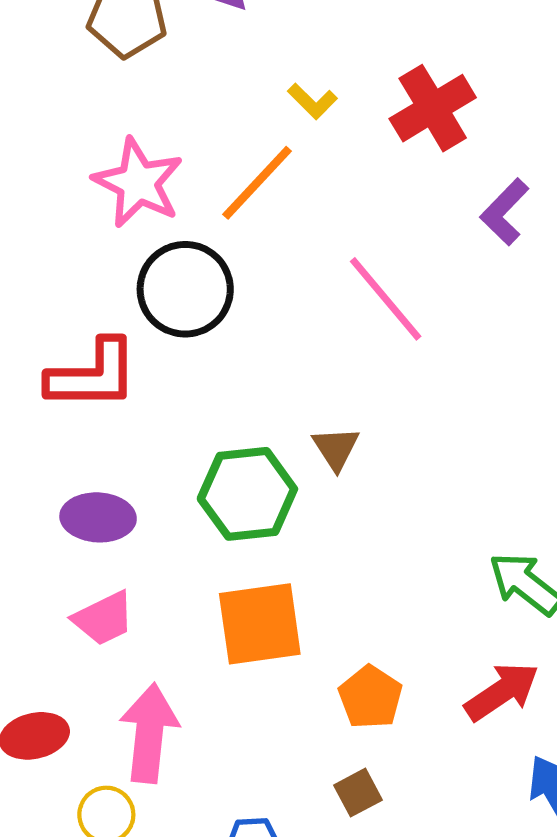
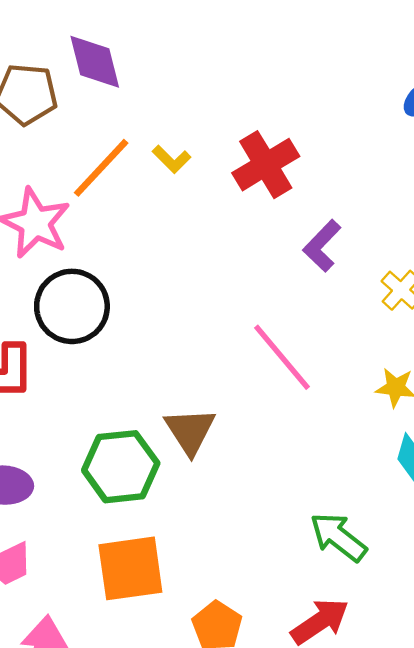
orange line: (257, 183) -> (101, 168), moved
pink line: (386, 299) -> (282, 357), moved
brown triangle: (336, 448) -> (190, 431), size x1.4

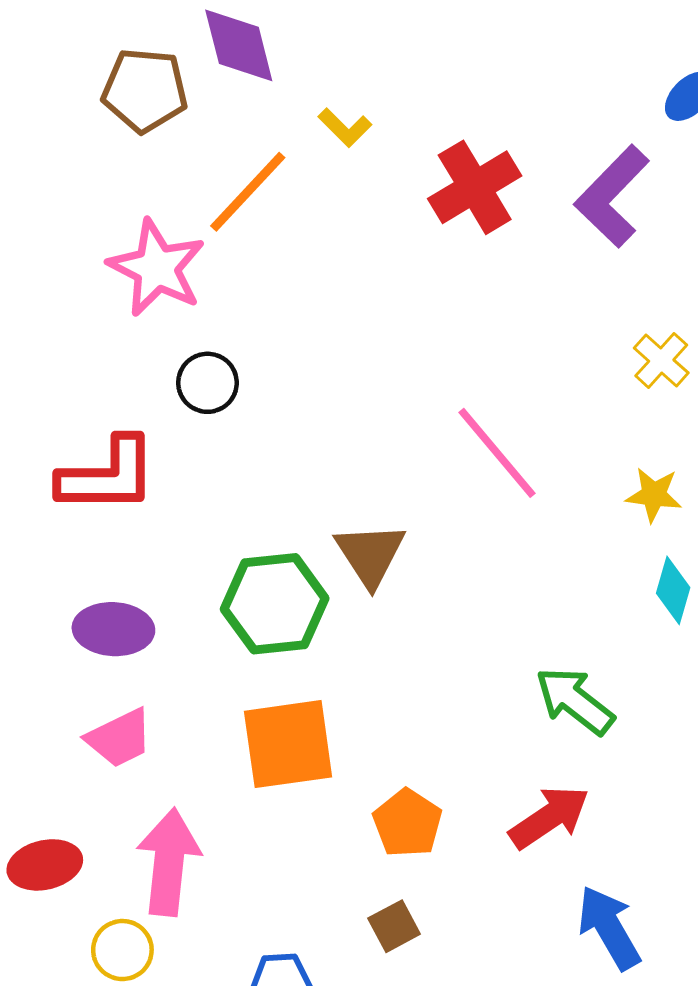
yellow L-shape: (172, 159) -> (345, 128), moved
purple L-shape: (322, 246) -> (612, 196), moved, size x1.4
black circle: (72, 306) -> (207, 383), size x0.6

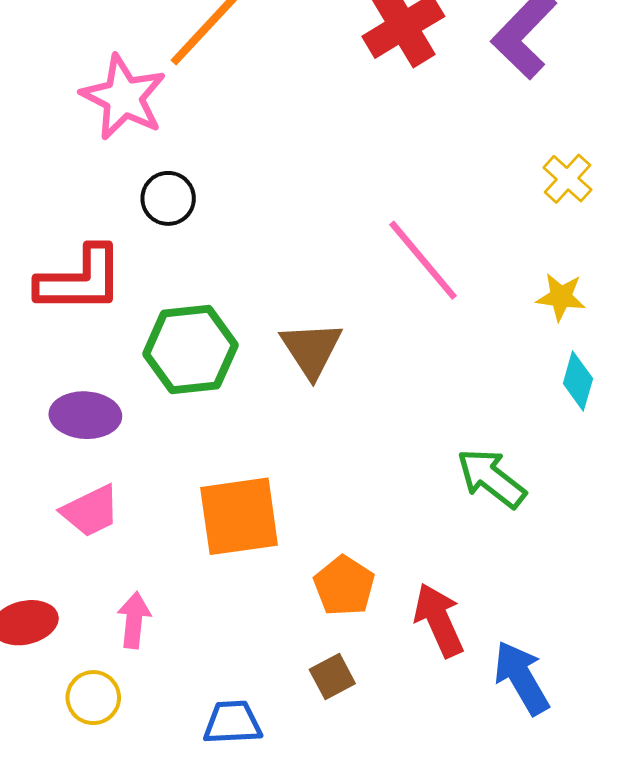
green hexagon: (275, 604) -> (190, 349), moved
red arrow: (549, 817) -> (439, 620), moved, turned -80
pink arrow: (169, 862) -> (134, 620), size x0.6

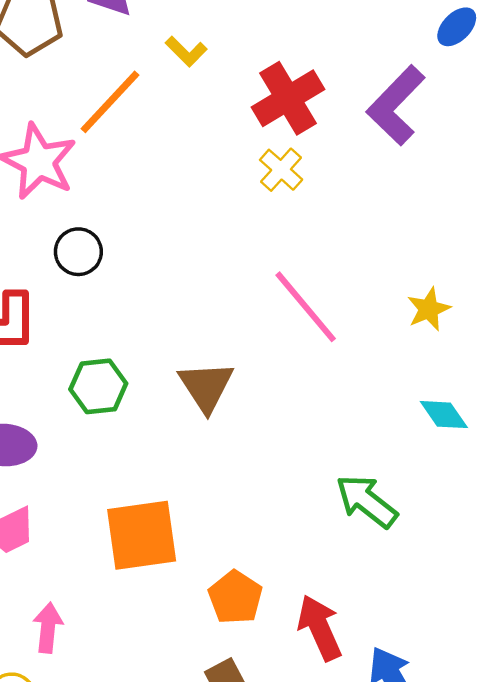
yellow cross: (567, 179) -> (281, 170), moved
yellow star: (561, 297) -> (429, 309), moved, turned -30
green hexagon: (190, 349) -> (98, 386), size x0.7
cyan diamond: (578, 381) -> (444, 415), turned -51

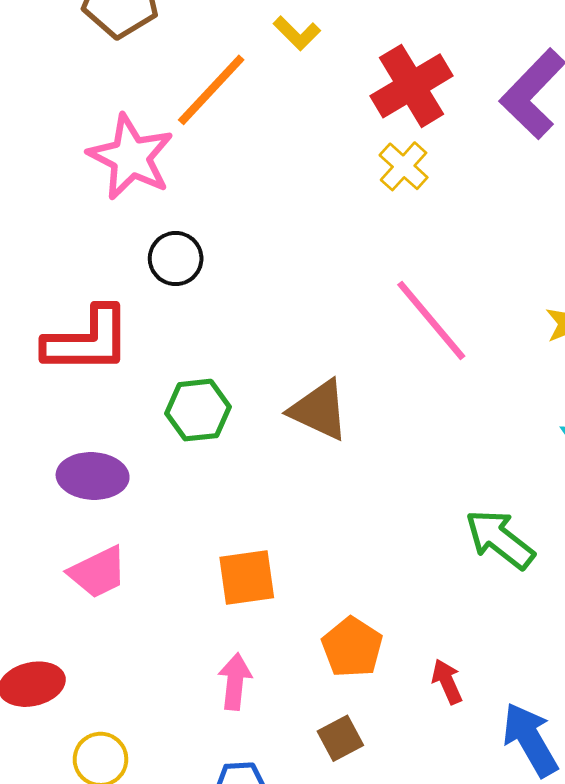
brown triangle: (206, 386) -> (319, 410), turned -32
orange square: (142, 535) -> (247, 577), size x0.7
pink arrow: (48, 628) -> (235, 682), moved
red arrow: (320, 628) -> (447, 682), size x0.6

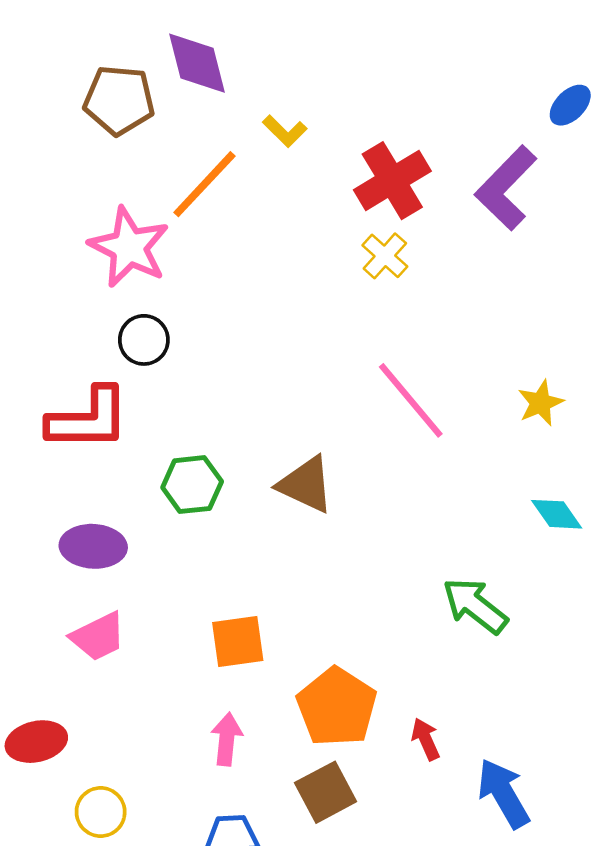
black circle: (176, 259) -> (144, 340), moved
orange pentagon: (352, 647) -> (337, 707), size x1.4
brown square: (340, 738) -> (326, 792), size x1.4

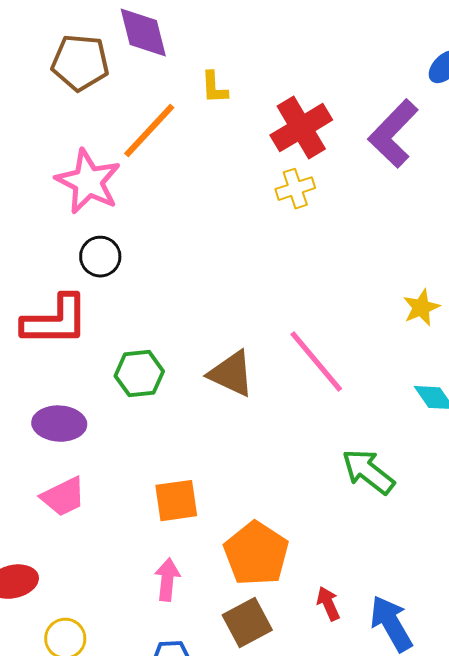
yellow L-shape: (285, 131) -> (214, 88), turned 42
yellow cross: (385, 256) -> (295, 189), turned 30
pink line: (411, 400) -> (316, 362), moved
red arrow: (426, 739) -> (328, 604), moved

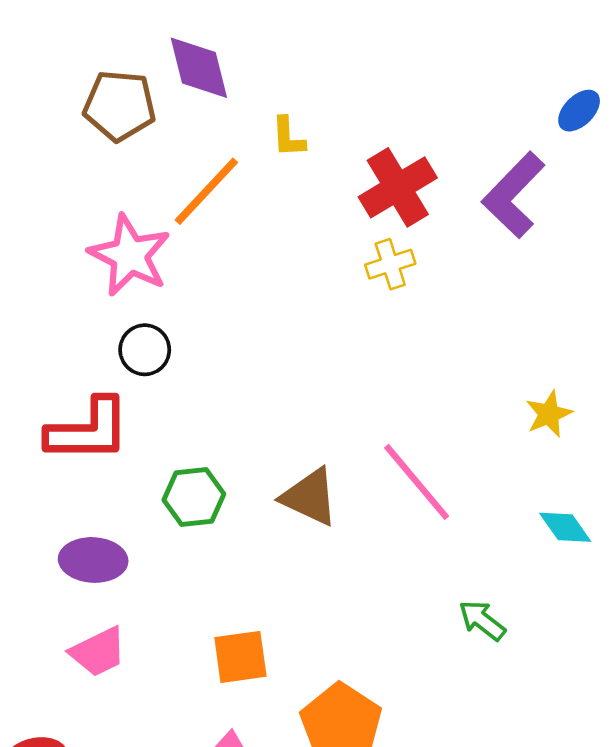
green arrow: (368, 472) -> (482, 620), size x0.7

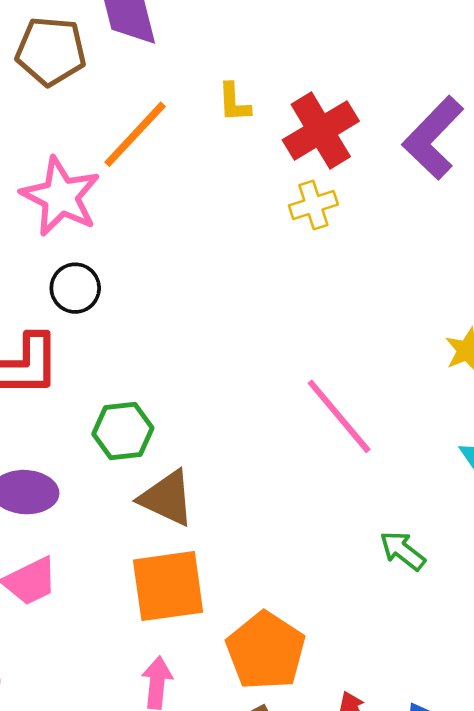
yellow L-shape: (288, 137) -> (234, 102), moved
brown triangle: (310, 497) -> (167, 498), moved
orange square: (240, 657) -> (168, 586), size x1.4

